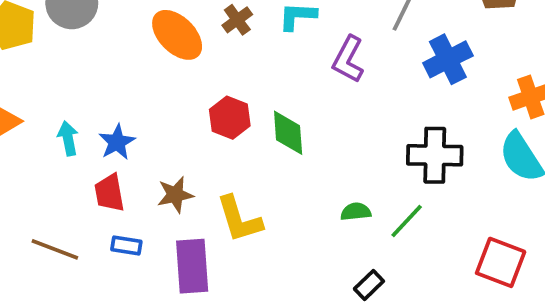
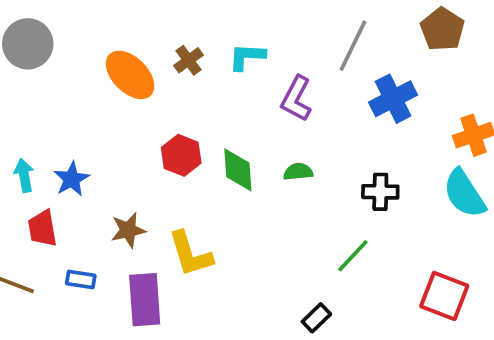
black cross: (435, 155) -> (380, 192), size x0.7
red trapezoid: (109, 193) -> (42, 228), moved
green semicircle: (356, 212) -> (298, 172), moved

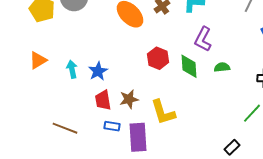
purple L-shape: (296, 99) -> (203, 39), moved
red trapezoid: (42, 228) -> (103, 100), moved
blue rectangle: (81, 279) -> (112, 126), moved

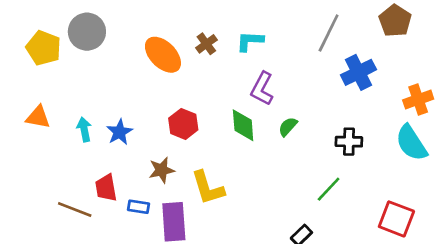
red hexagon: (158, 58) -> (183, 124), moved
orange triangle: (38, 60) -> (38, 117), turned 42
green semicircle: (222, 67) -> (288, 127), turned -42
red trapezoid: (103, 100) -> (106, 188), moved

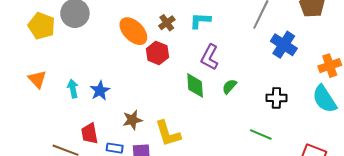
blue cross: (358, 72) -> (284, 45), turned -30
orange triangle: (38, 117) -> (37, 79), turned 36
red hexagon: (183, 124) -> (157, 53), moved
green line: (329, 189) -> (261, 134), turned 70

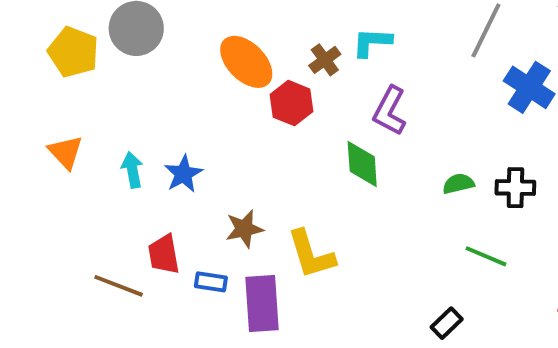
brown cross: (167, 23) -> (325, 60), moved
green semicircle: (229, 86) -> (458, 184), moved, turned 35

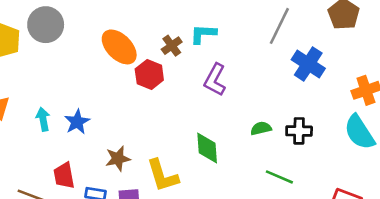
green diamond: (362, 164) -> (207, 148), moved

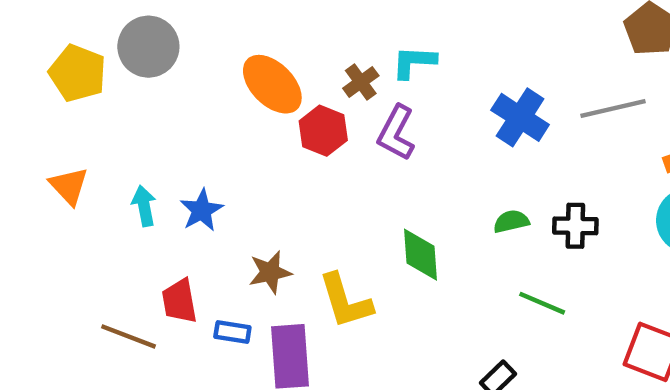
gray line: (279, 26) -> (613, 109), moved, turned 51
blue cross: (308, 64) -> (520, 117), moved
purple L-shape: (215, 80) -> (396, 133), moved

